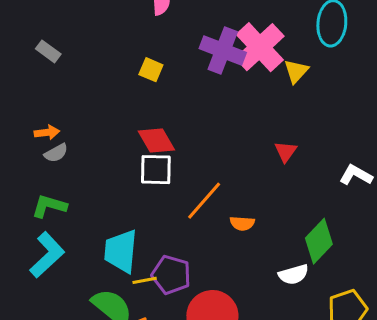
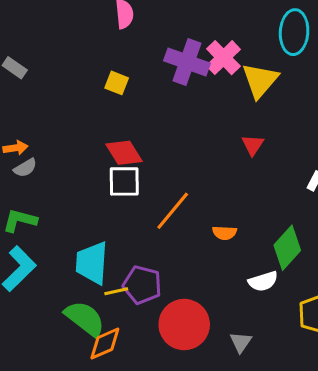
pink cross: (260, 47) -> (223, 58), size x0.7
yellow triangle: (296, 71) -> (260, 80), size x1.5
red triangle: (286, 152) -> (253, 145), moved
orange semicircle: (242, 223) -> (225, 233), moved

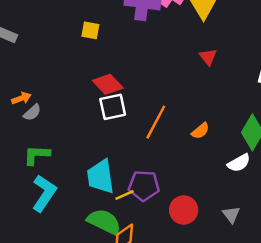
orange semicircle: (225, 233) -> (200, 131), turned -30
red circle: (184, 325) -> (184, 210), size x0.7

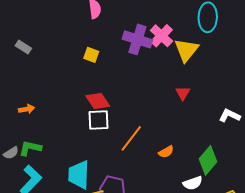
orange arrow: (21, 98) -> (27, 109), moved
gray semicircle: (32, 113) -> (11, 153), moved

